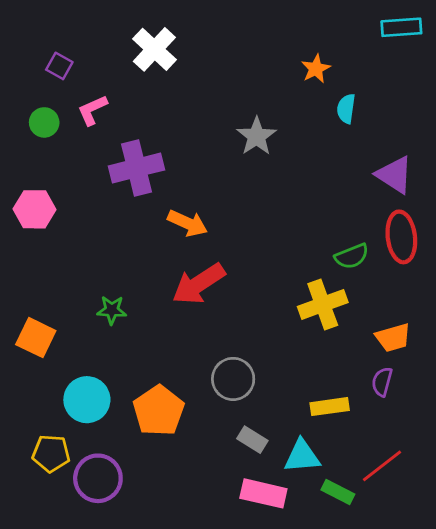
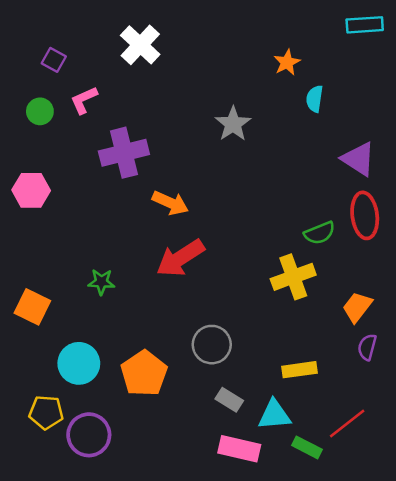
orange trapezoid: (393, 338) -> (357, 307), turned 144
purple semicircle: (382, 382) -> (367, 347), moved

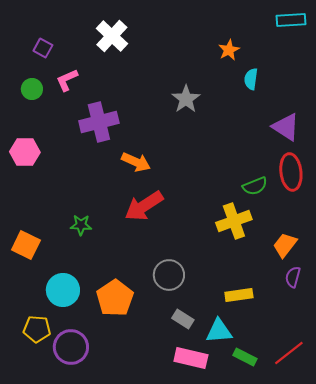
red line: (347, 424) -> (289, 353), moved

